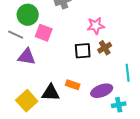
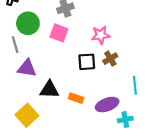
pink square: (44, 33) -> (59, 33), moved
gray line: (16, 35) -> (15, 45), turned 49
black triangle: (51, 93) -> (49, 90), moved

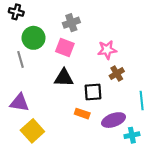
black square: (87, 62) -> (93, 92), moved
purple triangle: (27, 68) -> (19, 103), moved
black triangle: (49, 90) -> (64, 78), moved

